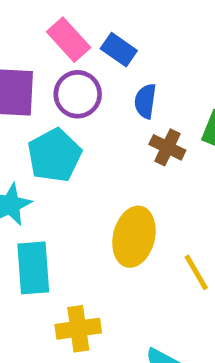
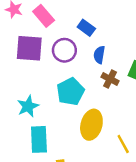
pink rectangle: (69, 40) -> (44, 16), moved
cyan pentagon: (54, 155) -> (70, 92), moved

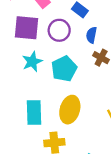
cyan star: (28, 106) -> (32, 62), moved
yellow ellipse: (91, 125) -> (70, 110), moved

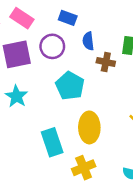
cyan star: (32, 62) -> (16, 96), moved

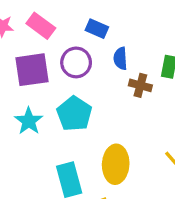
cyan pentagon: (70, 86) -> (74, 114), moved

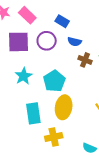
blue semicircle: (120, 58) -> (75, 42), turned -80
cyan pentagon: (74, 114) -> (54, 81), moved
cyan star: (29, 121) -> (23, 76), moved

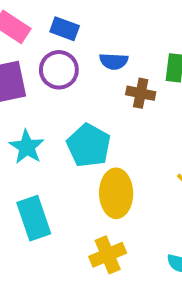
blue rectangle: (62, 21) -> (65, 29), moved
cyan rectangle: (33, 113) -> (34, 218), moved

